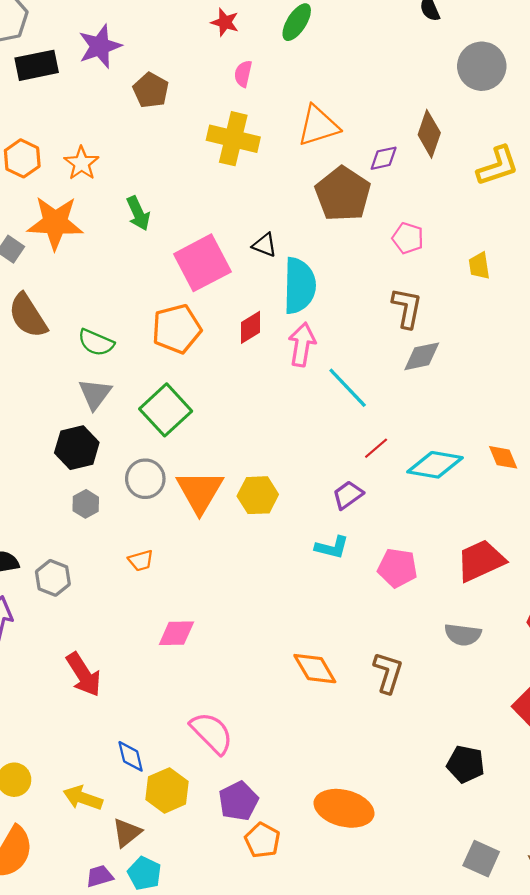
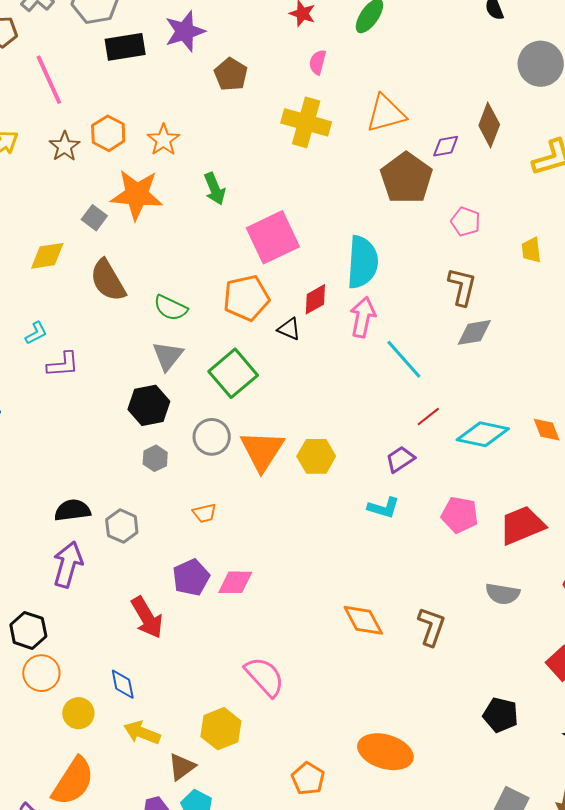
black triangle: (265, 245) -> (289, 329), moved
pink pentagon: (398, 568) -> (460, 515), moved
blue diamond: (131, 756) -> (123, 684), moved
purple pentagon: (238, 801) -> (191, 577), moved

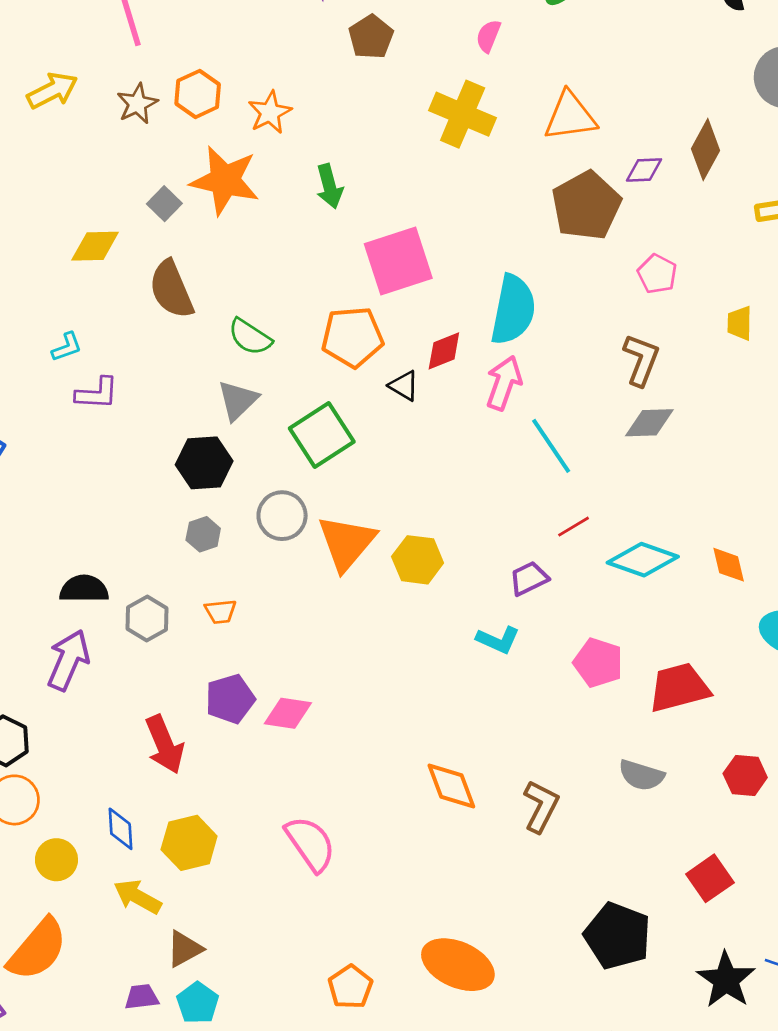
orange trapezoid: (205, 513) -> (221, 612), moved
black pentagon: (501, 715) -> (617, 936), size x1.4
yellow hexagon: (221, 729) -> (189, 843), moved

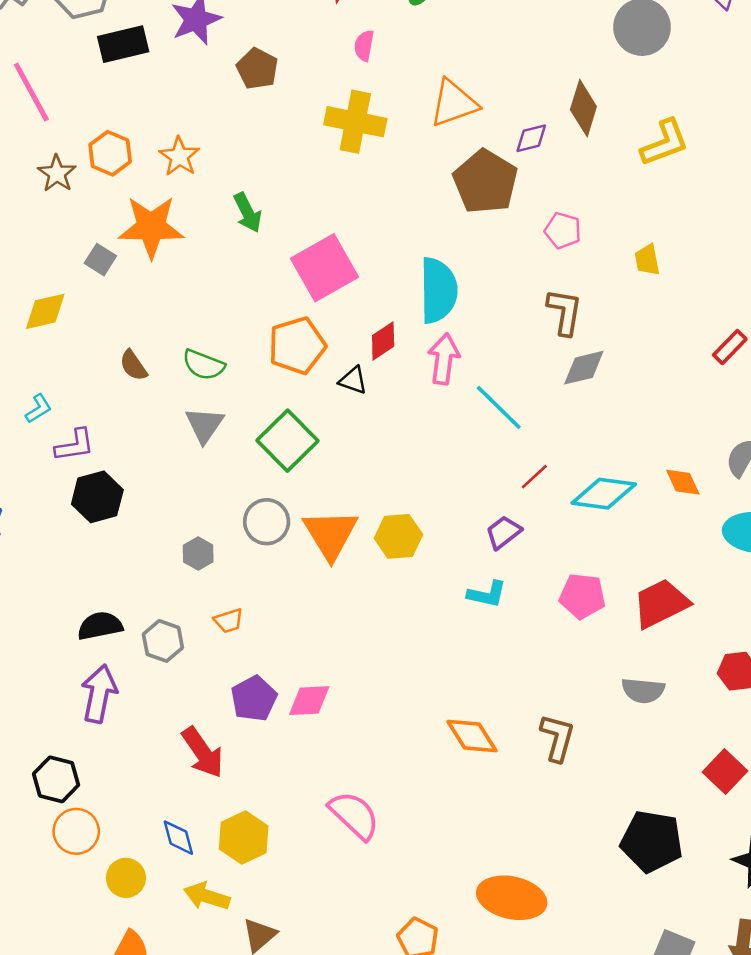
brown semicircle: (171, 289) -> (133, 365), moved, size x0.6
black hexagon: (204, 463) -> (97, 497), moved

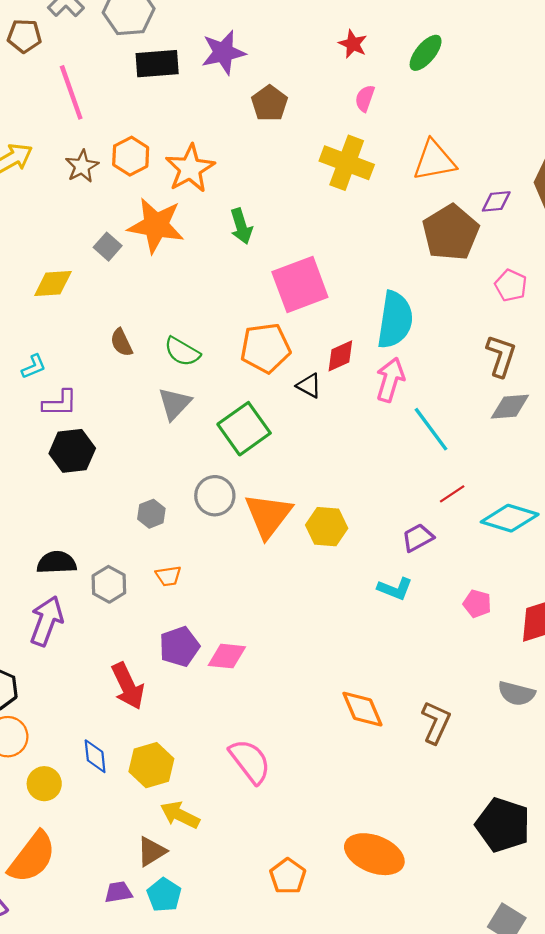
orange star: (179, 156) -> (190, 168), size x1.4
pink pentagon: (582, 596) -> (477, 604), size x0.7
yellow arrow: (207, 896) -> (180, 815), moved

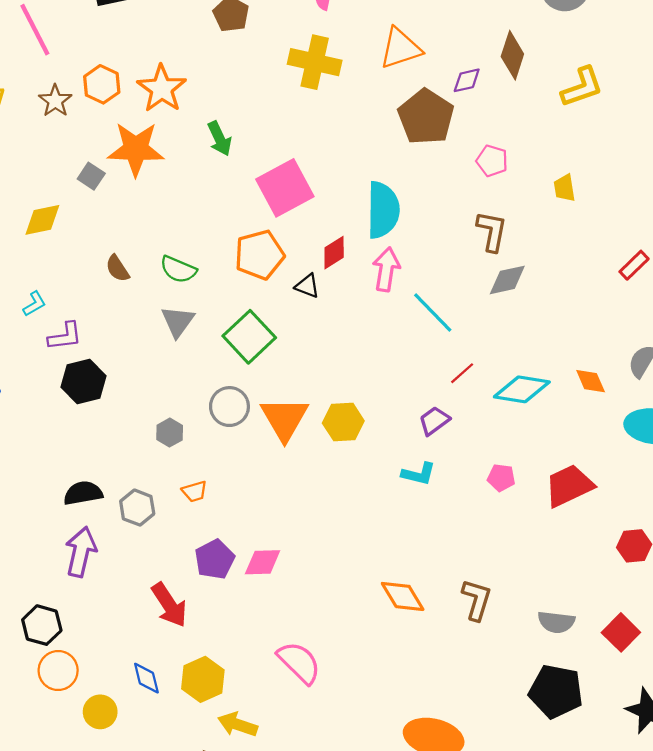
gray semicircle: (516, 693) -> (556, 622), moved

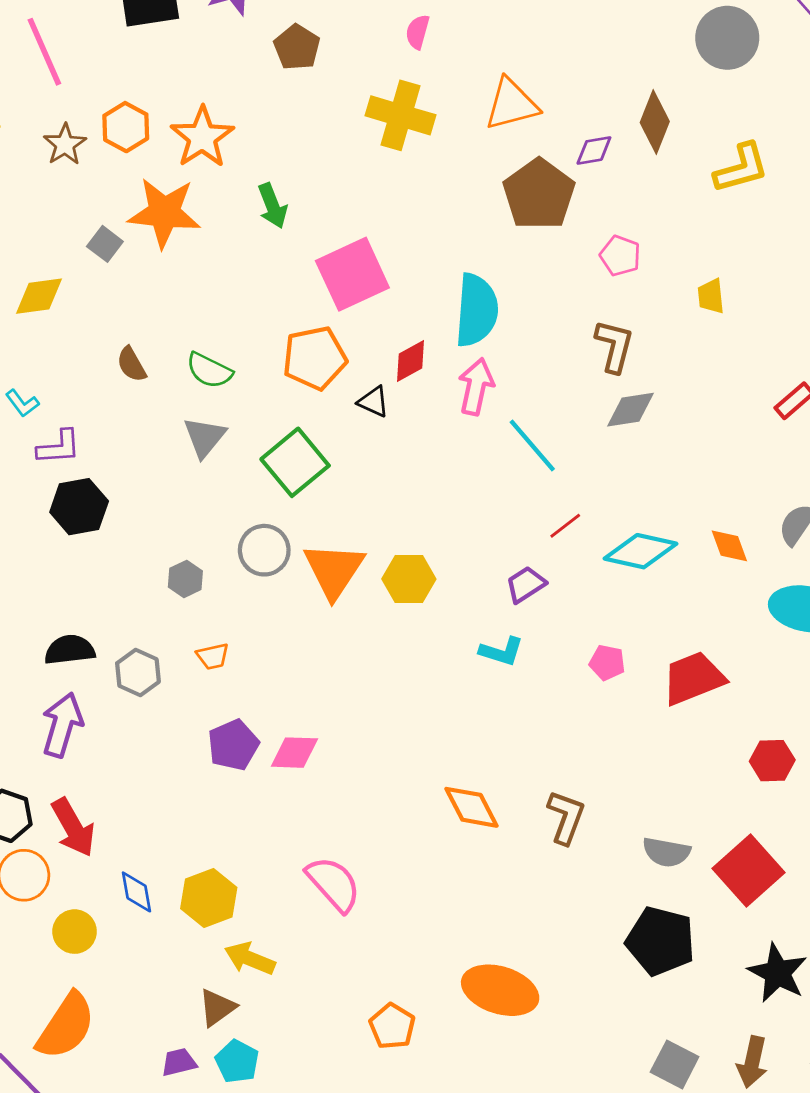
cyan L-shape: (34, 304) -> (22, 403), turned 80
red arrow: (169, 605) -> (73, 827), moved
red square: (621, 632) -> (749, 871), size x1.4

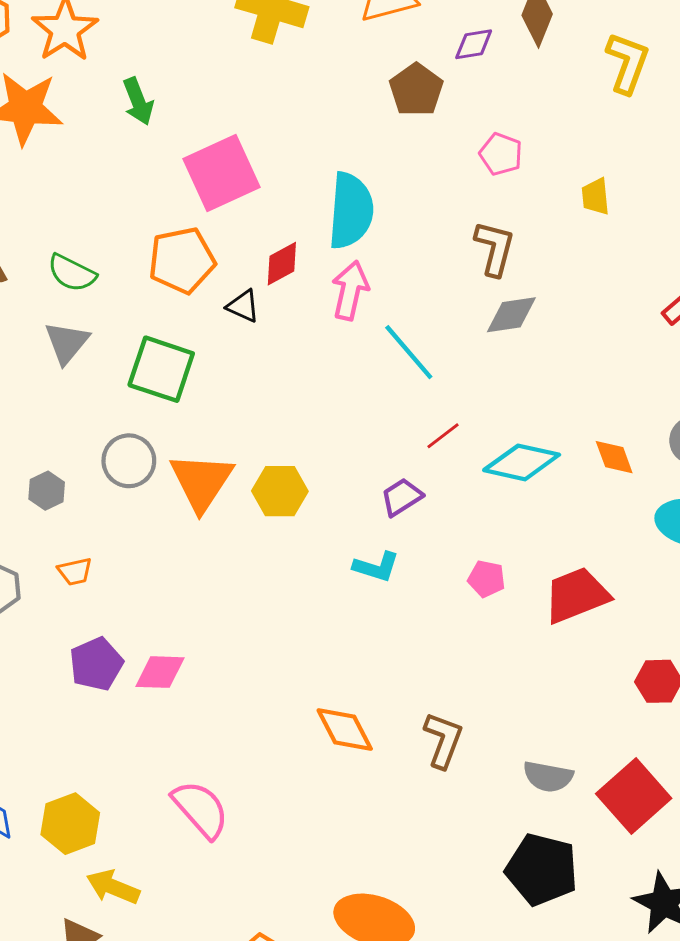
yellow L-shape: (741, 168) -> (627, 63), turned -54
brown pentagon: (539, 194) -> (416, 90), size x0.7
green square: (295, 462) -> (161, 369), turned -32

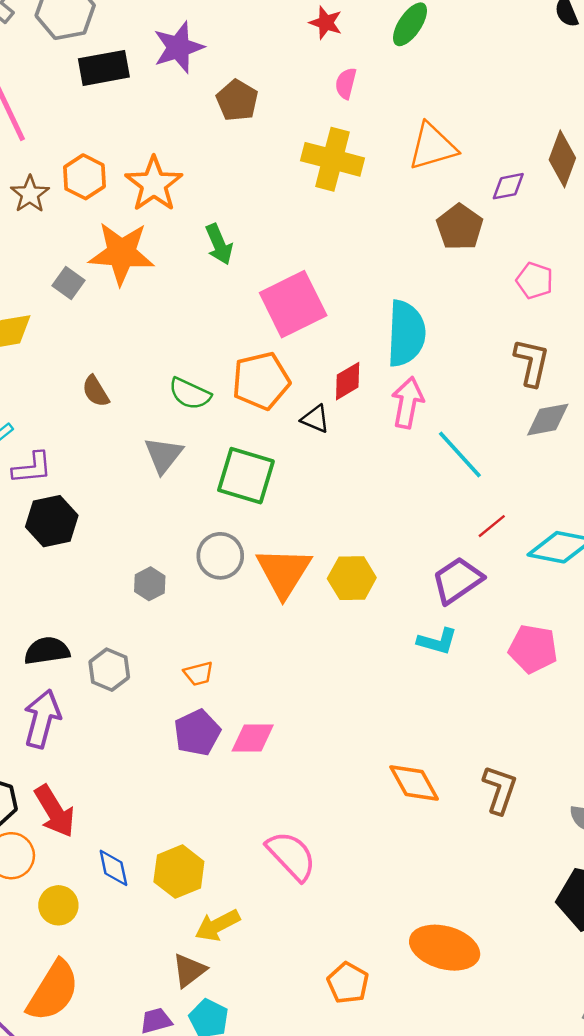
green semicircle: (72, 273) -> (190, 394), moved
purple trapezoid: (402, 497) -> (457, 580), size x1.4
orange trapezoid: (75, 571) -> (199, 674), moved
pink pentagon: (487, 579) -> (533, 649), size x1.5
yellow arrow: (113, 887) -> (218, 925), turned -48

